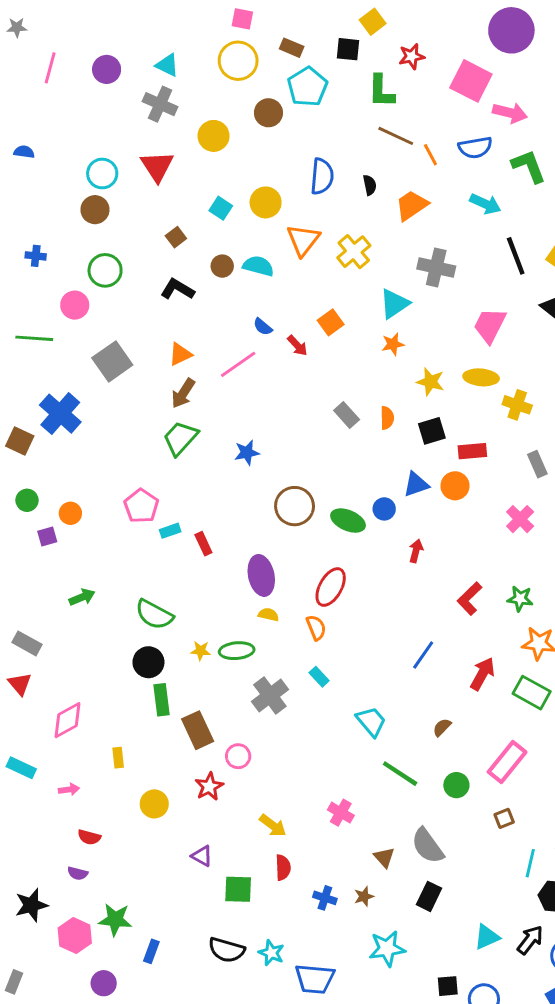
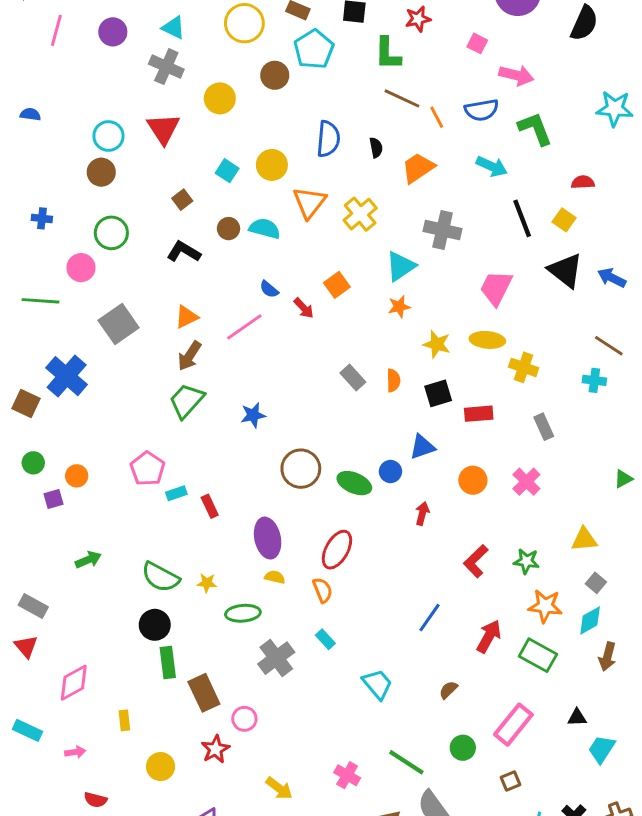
pink square: (471, 81) -> (477, 43), size x0.5
orange circle: (455, 486) -> (473, 480), moved
yellow star: (201, 651) -> (207, 583), moved
green line: (400, 774) -> (406, 762), moved

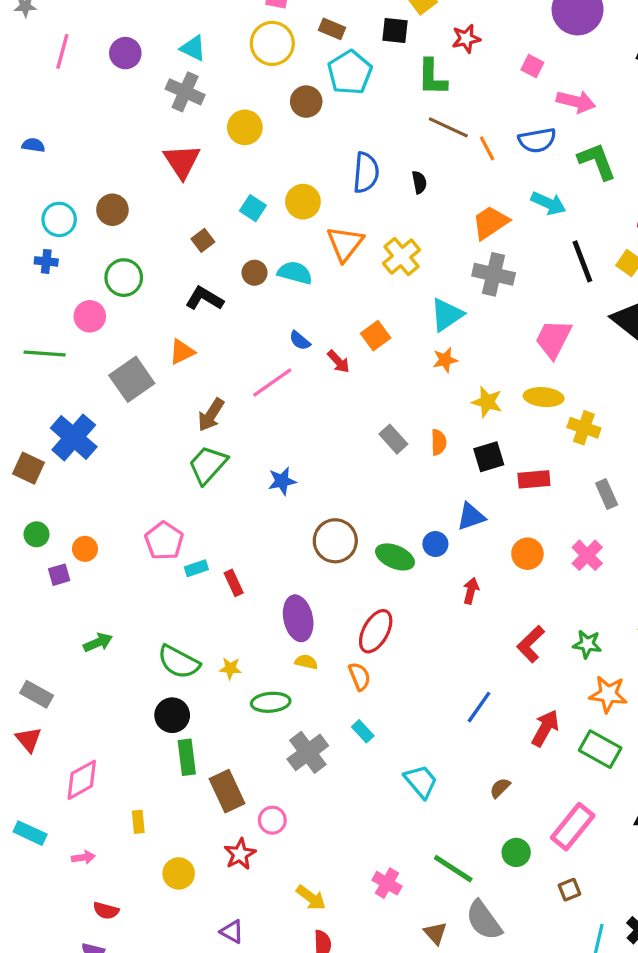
cyan circle: (108, 136) -> (59, 219), moved
orange trapezoid: (418, 168) -> (490, 223), moved
orange triangle: (187, 317) -> (182, 352), moved

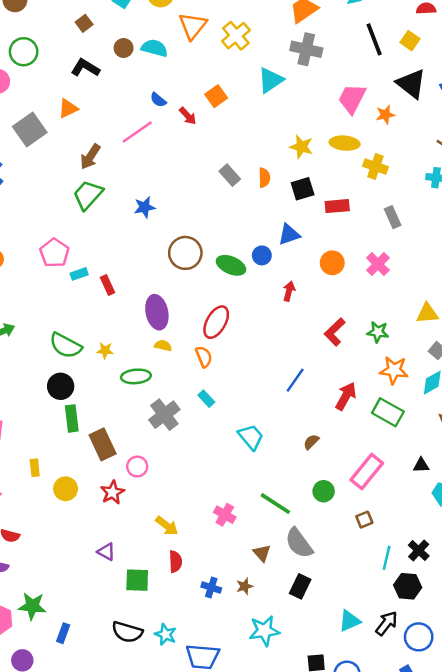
orange star: (445, 360) -> (385, 115), moved
yellow circle: (179, 873) -> (66, 489), moved

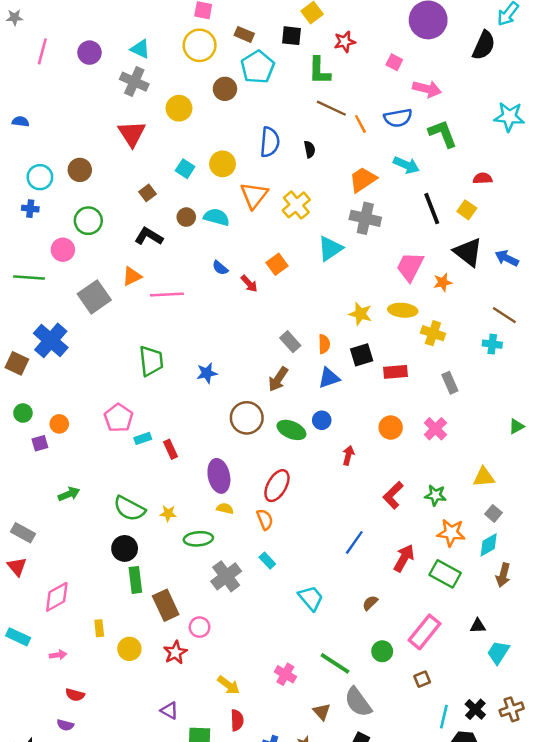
pink line: (137, 132) -> (167, 294), moved, turned 32
brown arrow: (90, 157) -> (278, 379), moved
green trapezoid: (88, 195) -> (151, 361), turned 132
blue triangle: (289, 234) -> (329, 378), moved

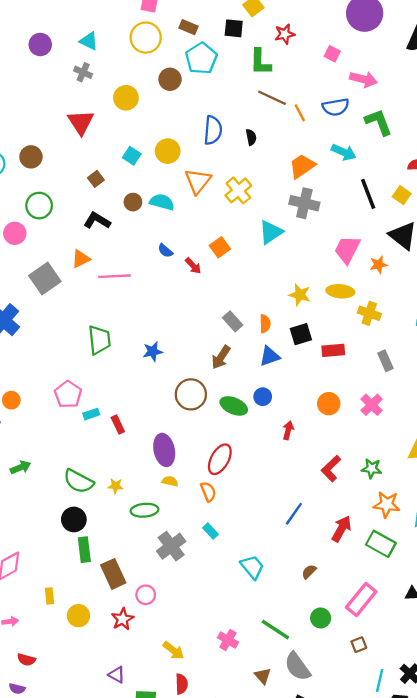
gray cross: (134, 82) -> (83, 72), size x0.7

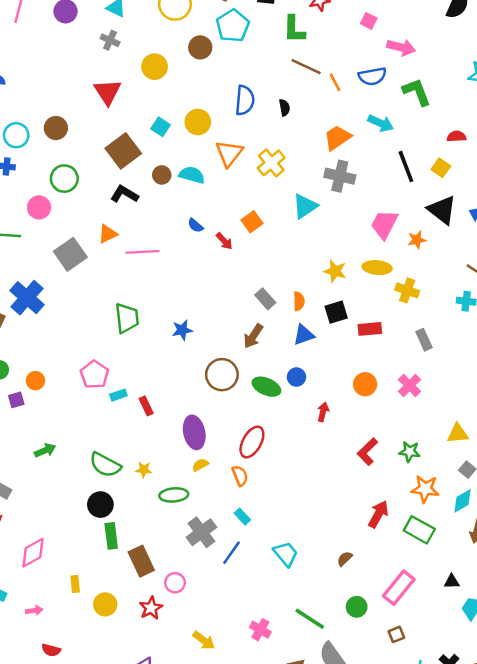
brown square: (96, 179) -> (123, 151), size x2.0
yellow semicircle: (170, 481) -> (200, 465), turned -42
blue line: (294, 514) -> (232, 553), moved

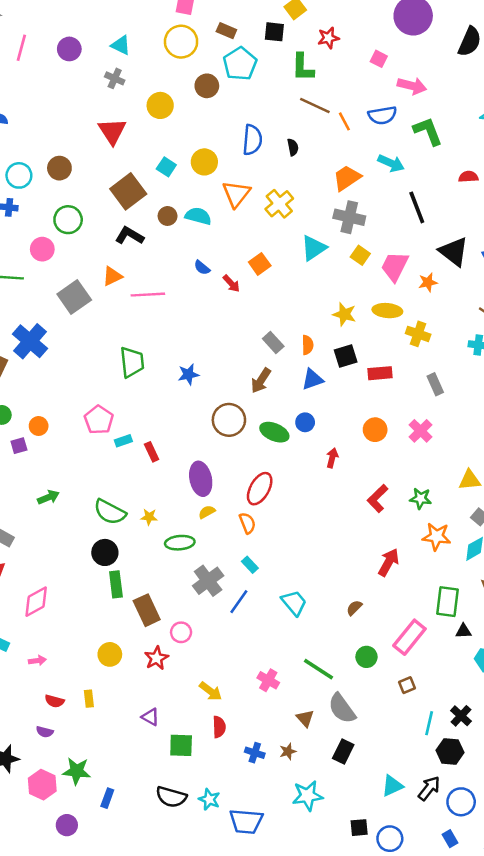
yellow square: (441, 168) -> (360, 255), moved
green rectangle: (419, 530) -> (448, 602), moved, turned 68
yellow rectangle: (75, 584) -> (89, 699), moved

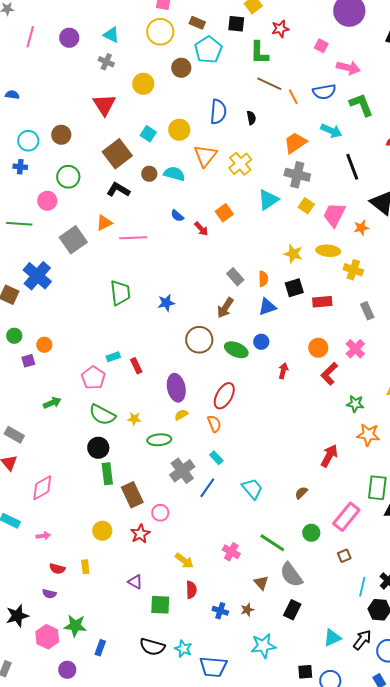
pink pentagon: (99, 420) -> (93, 378), moved
red L-shape: (378, 498) -> (329, 374), moved

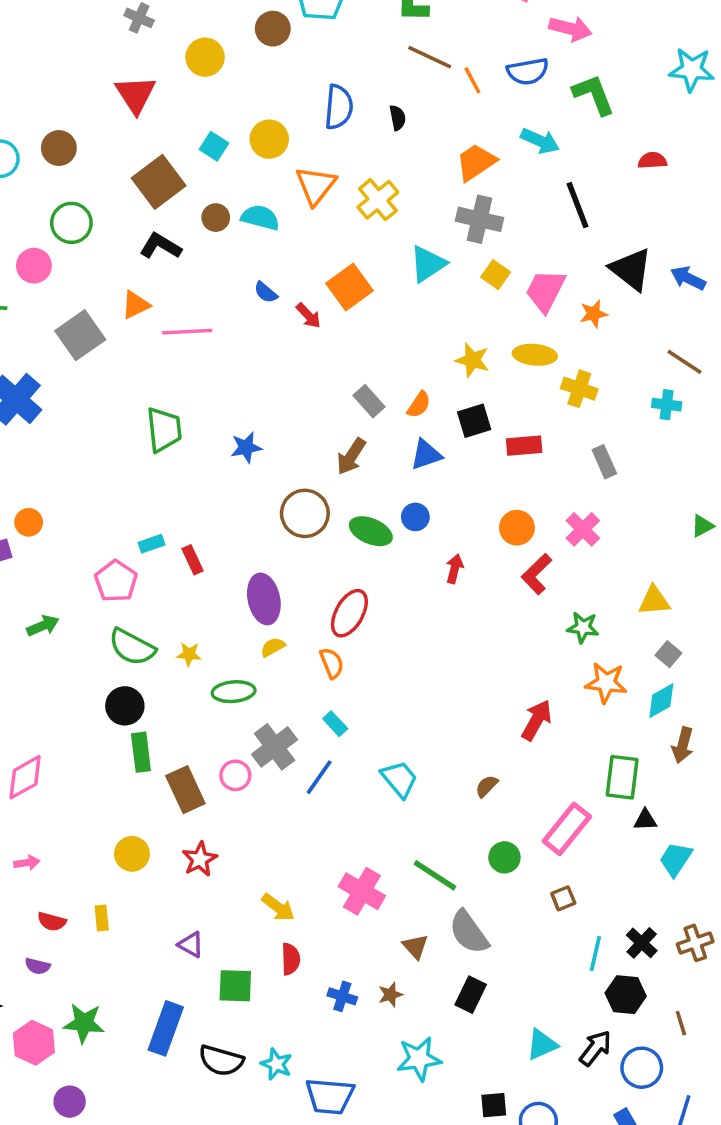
orange square: (224, 213) -> (349, 287), size x1.4
orange semicircle: (263, 279) -> (419, 405), turned 35
pink circle: (160, 513) -> (235, 775), moved
pink cross: (231, 552) -> (362, 891), size x1.4
blue rectangle: (100, 648) -> (166, 1028), moved, size x1.8

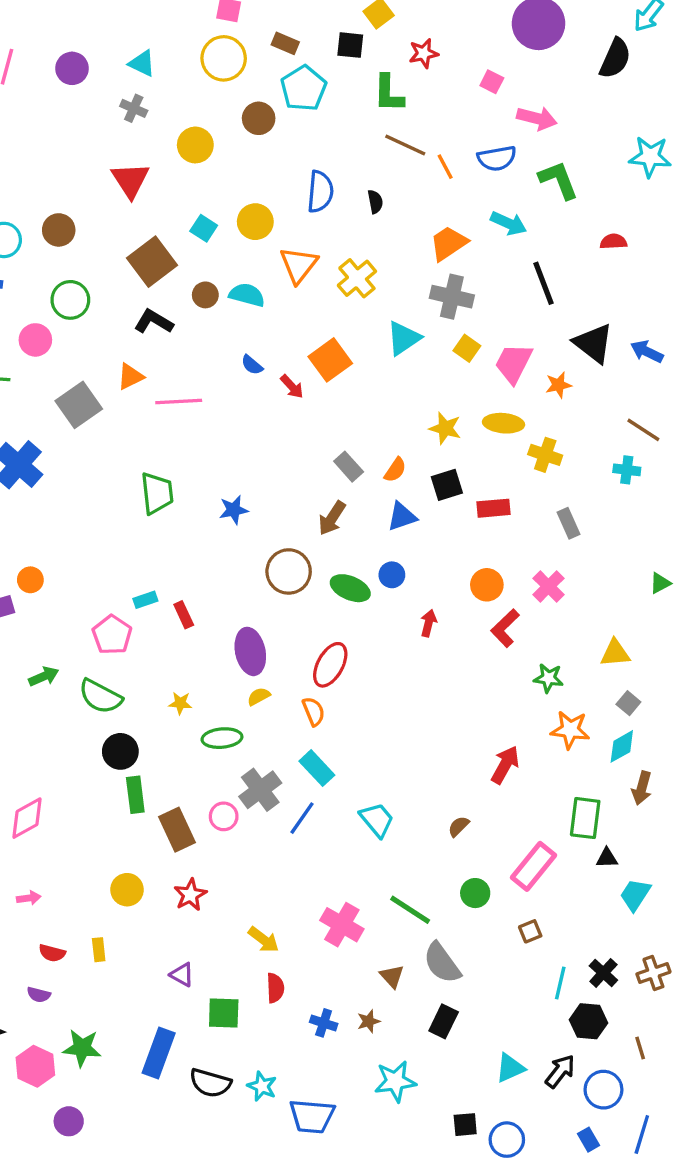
green semicircle: (132, 647) -> (100, 696), moved
cyan rectangle: (335, 724) -> (317, 768), size x1.5

